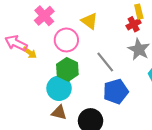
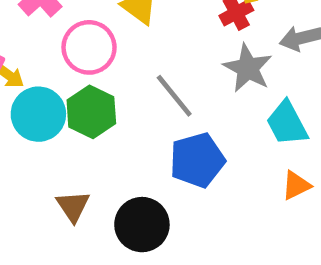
cyan circle: (59, 88) -> (38, 114), moved
brown triangle: (59, 112) -> (73, 206), turned 42

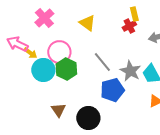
pink circle: (89, 47) -> (59, 52), moved
gray star: (248, 68) -> (130, 71), moved

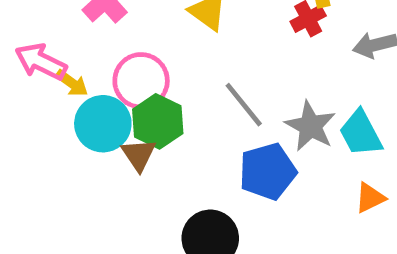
brown triangle: (58, 110) -> (139, 155), moved

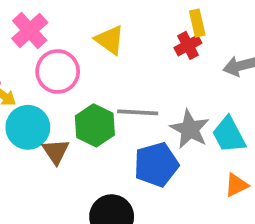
pink circle: (141, 81) -> (58, 71), moved
gray line: (244, 105) -> (138, 112), turned -48
green hexagon: (158, 121) -> (95, 125), moved

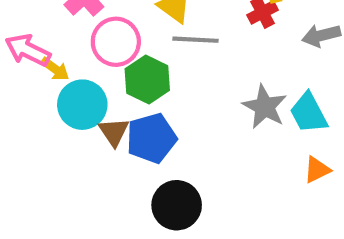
gray line: (138, 112) -> (195, 40), moved
green hexagon: (95, 125) -> (147, 79), moved
blue pentagon: (156, 165) -> (151, 138), moved

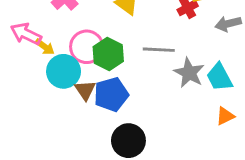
gray line: (195, 40) -> (159, 50), moved
pink circle: (116, 42) -> (87, 47), moved

